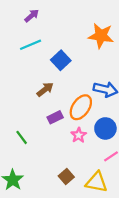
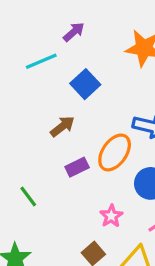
purple arrow: (32, 16) -> (74, 32), moved
pink star: (79, 135) -> (111, 216), moved

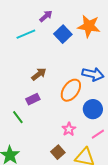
blue square: (85, 84) -> (63, 34), moved
purple rectangle: (77, 167) -> (33, 99), moved

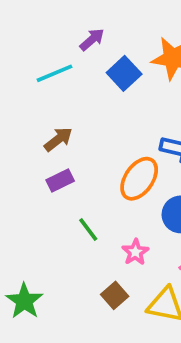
brown arrow: (39, 74) -> (58, 139), moved
purple rectangle: (33, 99) -> (60, 181), moved
green line: (18, 117) -> (88, 229), moved

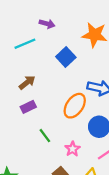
purple arrow: (92, 39) -> (47, 24), turned 56
blue square: (124, 73) -> (66, 57), moved

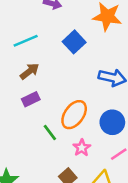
cyan line: (25, 44) -> (26, 41), moved
orange ellipse: (75, 106) -> (74, 115), moved

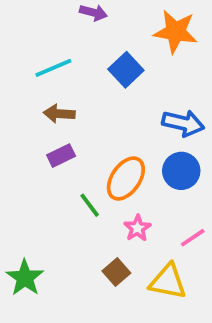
brown arrow: (29, 71) -> (59, 114), turned -138
blue circle: (112, 122) -> (181, 171), moved

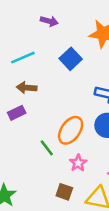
purple rectangle: (61, 156) -> (17, 113), moved
brown square: (116, 272) -> (64, 192), turned -30

